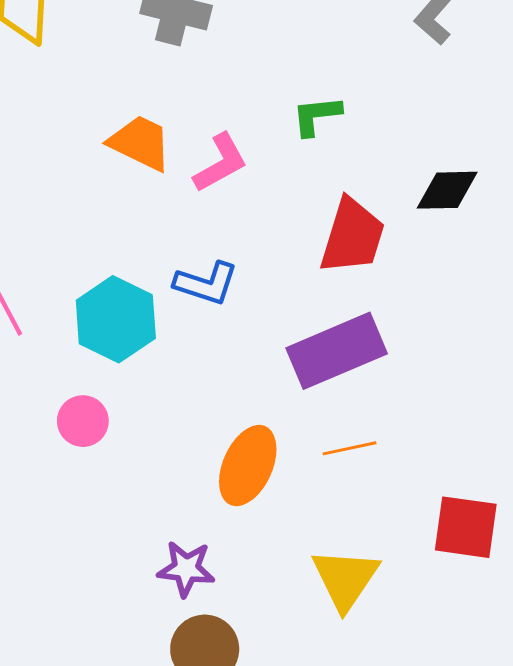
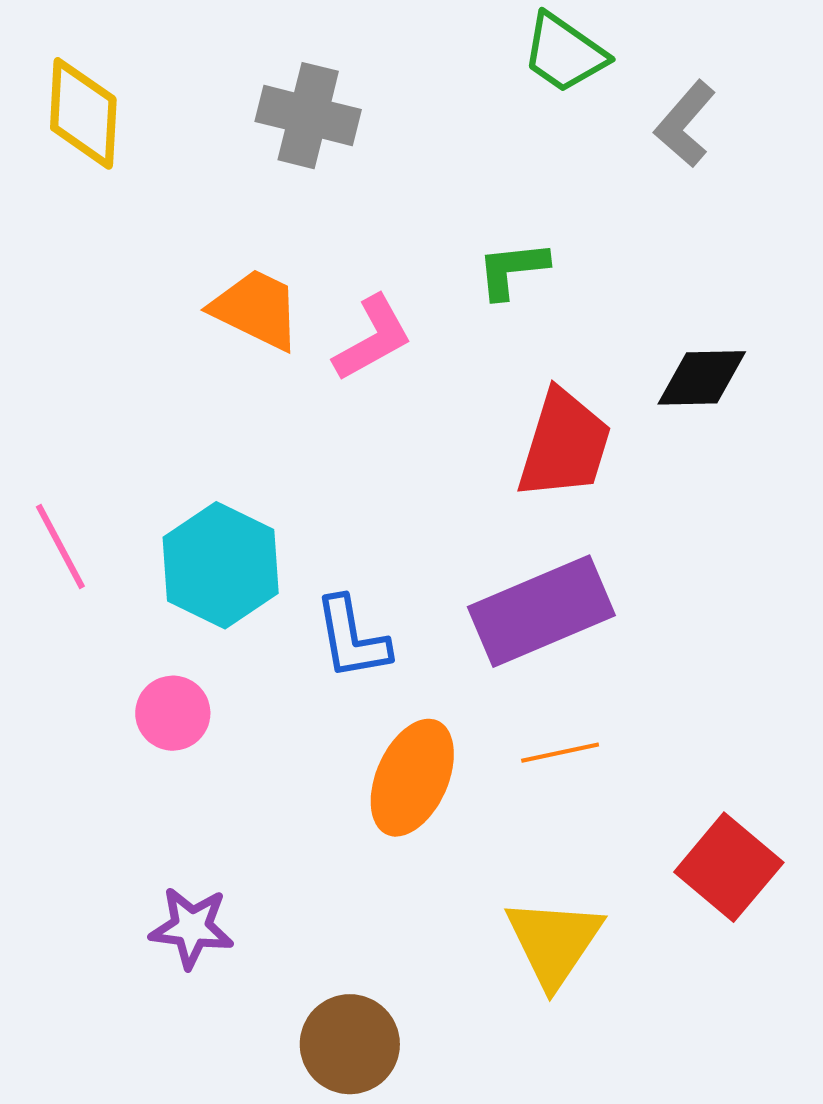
blue L-shape: (206, 283) -> (352, 638), moved, turned 62
red square: (466, 527) -> (729, 867), turned 32
purple star: (186, 569) -> (192, 928), moved

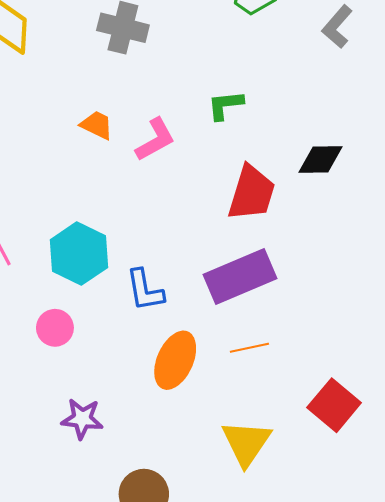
gray L-shape: (685, 124) -> (337, 27), moved
orange trapezoid: (256, 309) -> (97, 125), size x0.7
purple star: (192, 928) -> (82, 419), moved

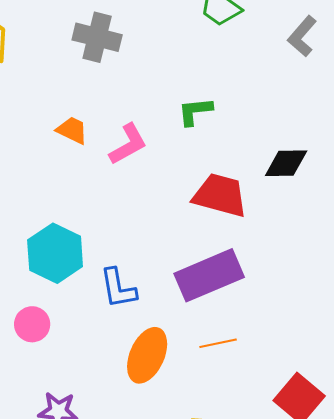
red trapezoid: (252, 193) -> (220, 195), turned -92

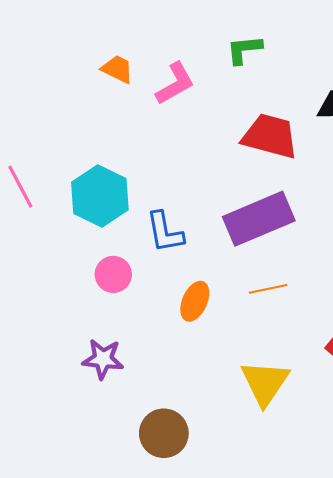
pink circle: (32, 324) -> (113, 274), moved
orange ellipse: (147, 355) -> (195, 301), size x0.7

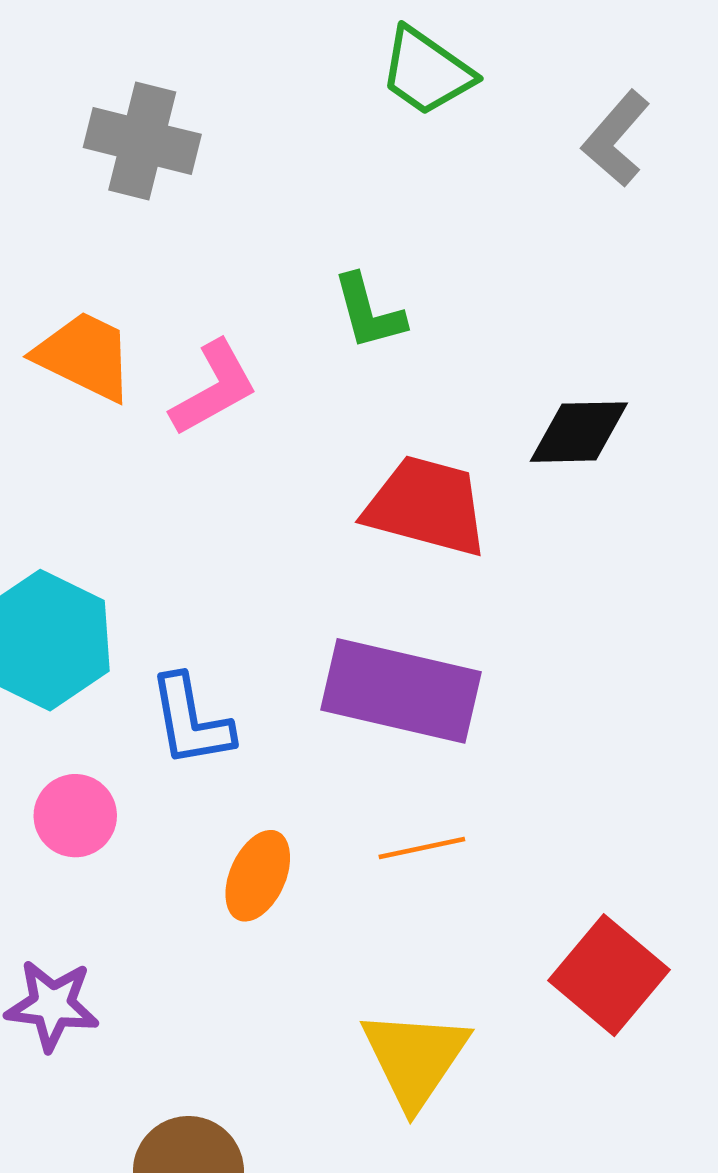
green L-shape: (244, 50) -> (369, 312), turned -99
orange trapezoid: (117, 69) -> (84, 356), size x1.4
purple rectangle: (259, 219) -> (401, 691), turned 36

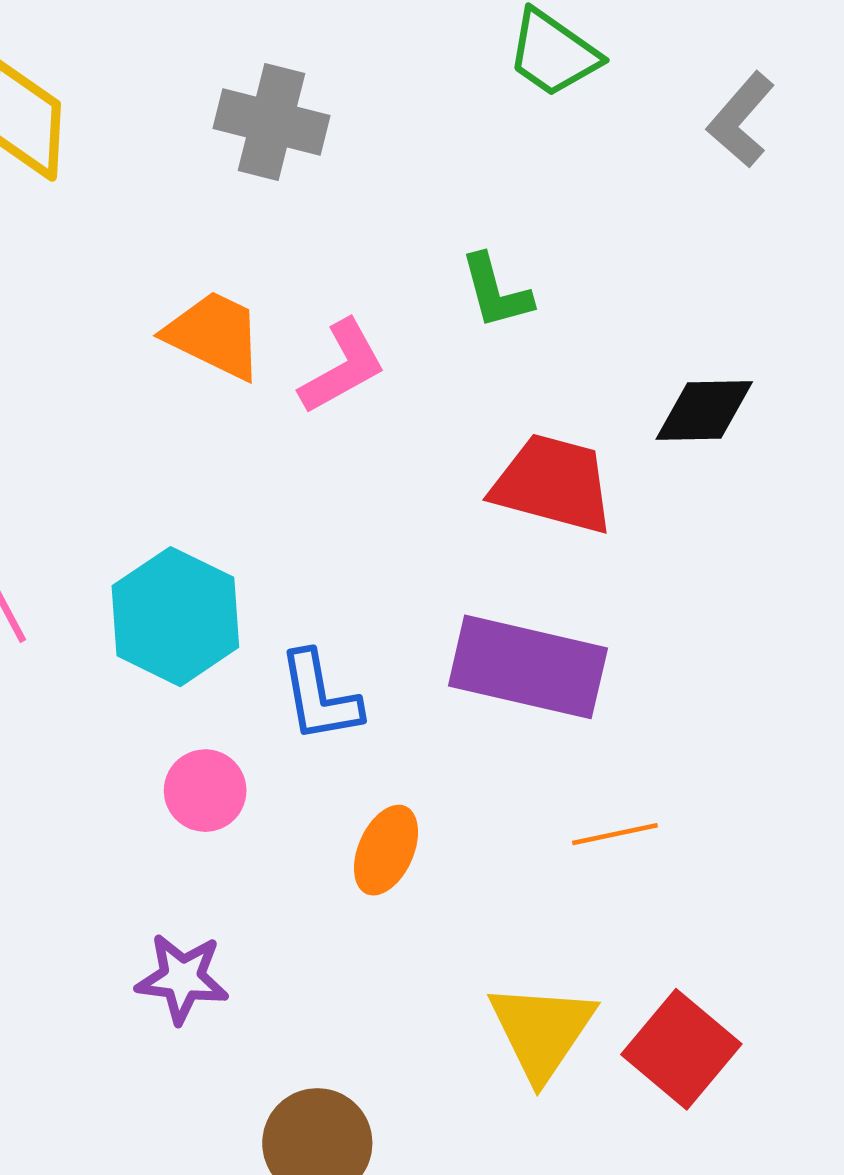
orange line: (422, 848) -> (615, 834), moved
red square: (609, 975) -> (681, 1049), moved

